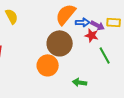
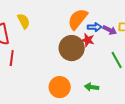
red star: (92, 35) -> (88, 40), moved
orange circle: (48, 65) -> (60, 87), moved

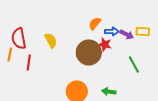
orange semicircle: (78, 19) -> (95, 23), size x0.6
yellow semicircle: (24, 21) -> (51, 40), moved

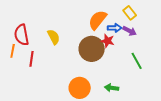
orange semicircle: (95, 23) -> (98, 20), size x1.5
yellow rectangle: (143, 31) -> (130, 13), moved, turned 48

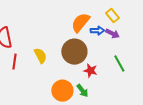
yellow semicircle: (54, 37) -> (40, 56), moved
red star: (108, 41) -> (90, 71), moved
green arrow: (112, 88) -> (82, 91), moved, turned -136

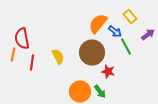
blue arrow: (97, 31) -> (115, 32), turned 40
purple arrow: (112, 34) -> (148, 35), moved, turned -64
green line: (119, 64) -> (126, 47), moved

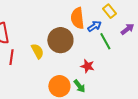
orange semicircle: (98, 24) -> (77, 18), turned -45
blue arrow: (115, 32) -> (94, 26), turned -72
brown circle: (92, 53) -> (60, 40), moved

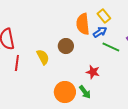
yellow rectangle: (109, 11) -> (104, 16), moved
brown circle: (60, 40) -> (66, 46), size x0.6
green line: (105, 41) -> (111, 47), turned -36

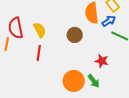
yellow semicircle: (43, 57) -> (40, 30), moved
red line: (17, 63) -> (39, 53), moved

